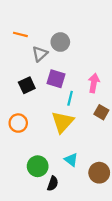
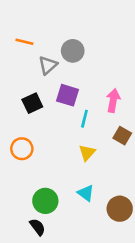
yellow triangle: (62, 122) -> (87, 153), moved, size x0.6
black semicircle: (53, 184) -> (37, 227), moved, turned -56

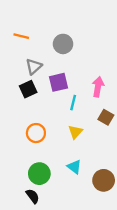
gray triangle: (48, 65) -> (34, 67), moved
purple square: (68, 95) -> (58, 82), turned -30
orange circle: (22, 149) -> (36, 133), moved

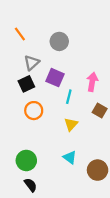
orange line: (21, 36) -> (20, 34), turned 40
purple square: (58, 82) -> (55, 78), turned 36
orange circle: (36, 133) -> (34, 111), moved
green circle: (39, 174) -> (26, 160), moved

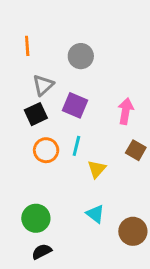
orange line: (20, 34) -> (27, 46), turned 32
cyan line: (69, 97) -> (76, 146), moved
black semicircle: (31, 185) -> (42, 252), turned -80

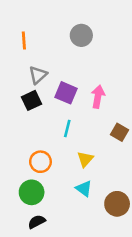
gray circle: (81, 56) -> (81, 35), moved
pink arrow: (126, 111) -> (98, 97), moved
orange circle: (46, 150) -> (40, 162), moved
yellow triangle: (97, 169) -> (85, 159), moved

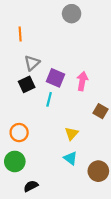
gray circle: (81, 35) -> (72, 14), moved
cyan line: (67, 129) -> (49, 99), moved
orange circle: (40, 162) -> (19, 133), moved
green circle: (32, 192) -> (15, 161), moved

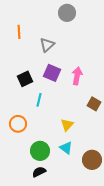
gray triangle: (32, 63) -> (47, 45), moved
cyan line: (49, 99) -> (39, 100), moved
green circle: (15, 161) -> (40, 151), moved
black semicircle: (31, 186) -> (39, 172), moved

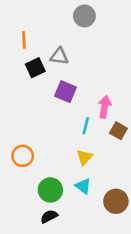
gray triangle: (47, 45) -> (59, 56), turned 49
pink arrow: (77, 76) -> (105, 107), moved
black square: (25, 79) -> (35, 68), moved
cyan line: (39, 100) -> (86, 126), moved

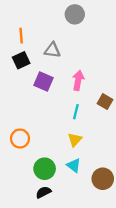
black square: (35, 68) -> (21, 60), moved
purple square: (66, 92) -> (43, 81), moved
pink arrow: (105, 107) -> (78, 80), moved
brown square: (118, 131) -> (105, 102), moved

